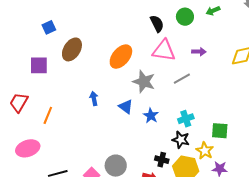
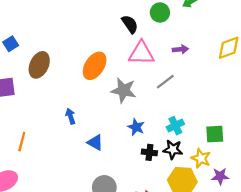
blue triangle: (126, 107) -> (95, 142), moved
black cross: (162, 160) -> (149, 152), moved

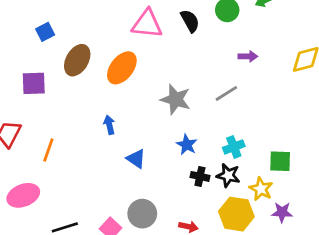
pink triangle: (141, 53) -> (147, 24), moved
orange ellipse: (95, 66) -> (122, 68), moved

